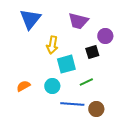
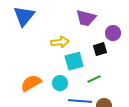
blue triangle: (30, 19) -> (24, 16), moved
yellow arrow: (52, 45) -> (60, 42), turned -108
orange semicircle: (23, 86) -> (31, 83), size x1.5

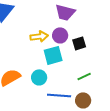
purple circle: (113, 33) -> (60, 35), moved
green line: (94, 79) -> (84, 76), moved

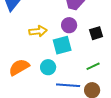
yellow arrow: (39, 36) -> (38, 31), moved
black square: (79, 43) -> (96, 33), moved

